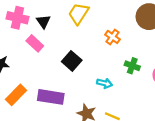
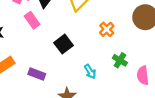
cyan arrow: (104, 83) -> (90, 72), turned 32
purple rectangle: (51, 97) -> (37, 74), size x0.7

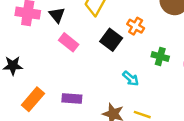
pink rectangle: (32, 20) -> (69, 42), moved
black square: (64, 44) -> (111, 40), moved

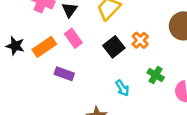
orange rectangle: (33, 99) -> (44, 47), moved
purple rectangle: (72, 99) -> (64, 74), moved

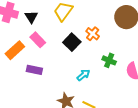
cyan arrow: (122, 88) -> (83, 75), turned -88

